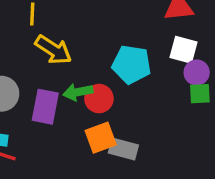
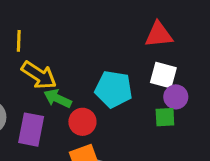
green arrow: (78, 92) -> (58, 98), moved, turned 36
green square: (200, 94) -> (165, 117), moved

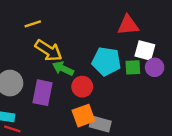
red triangle: (159, 35) -> (128, 25), moved
yellow line: (19, 41) -> (33, 24), turned 70
green square: (165, 117) -> (133, 67), moved

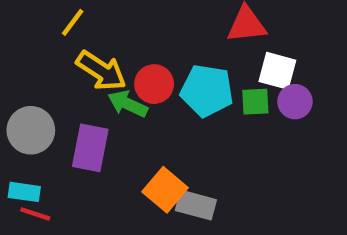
yellow line: (33, 24) -> (73, 22), turned -35
red circle: (82, 87) -> (154, 84), moved
orange square: (83, 116) -> (165, 190), turned -30

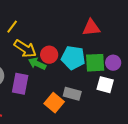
white square: (277, 71) -> (105, 85), moved
green square: (255, 102) -> (95, 63), size x1.5
gray rectangle: (196, 205) -> (72, 94), moved

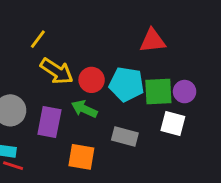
green arrow: (37, 64) -> (84, 109), moved
orange square: (54, 103) -> (81, 157), moved, turned -30

